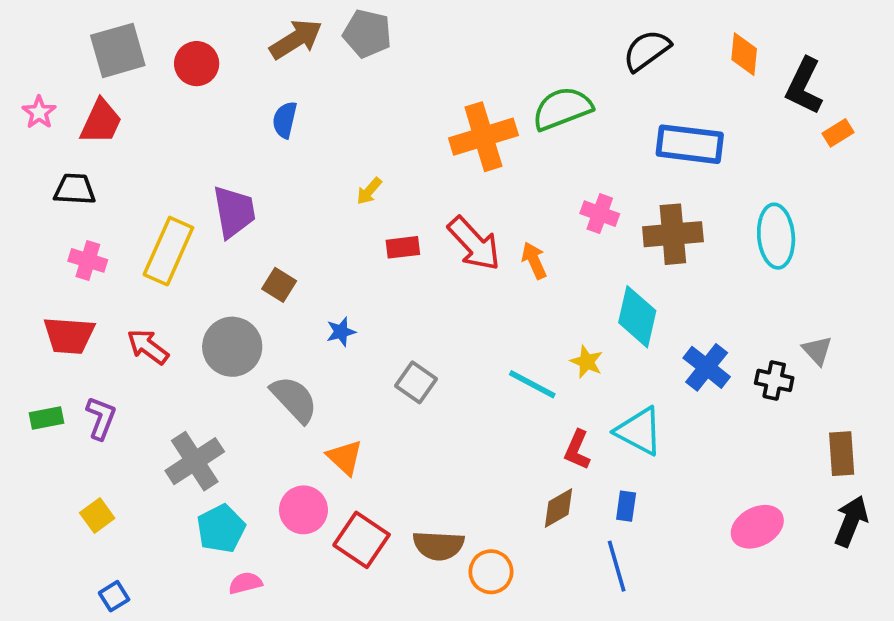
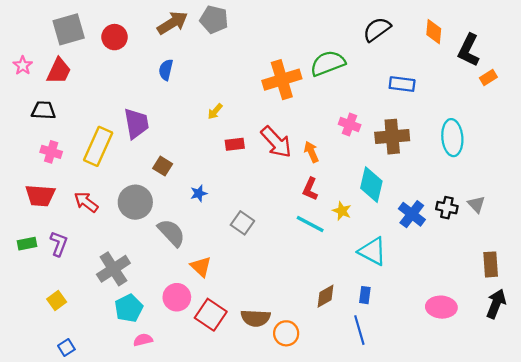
blue rectangle: (690, 144) -> (402, 84), size x0.7
black cross: (774, 380) -> (447, 208), moved
red L-shape: (577, 450) -> (310, 189), moved
pink ellipse: (757, 527) -> (441, 307), turned 32

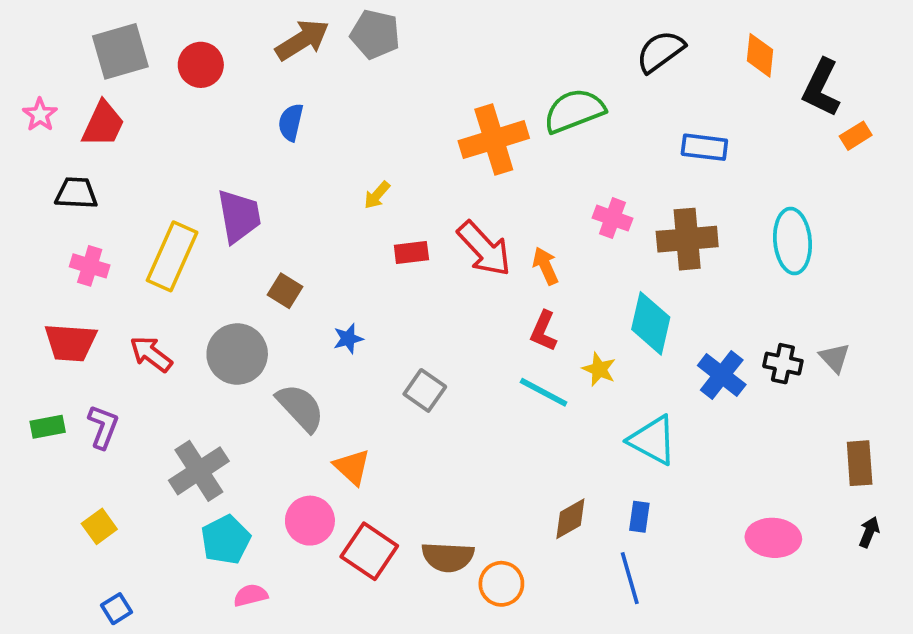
black arrow: (496, 304) -> (869, 532), size x0.6

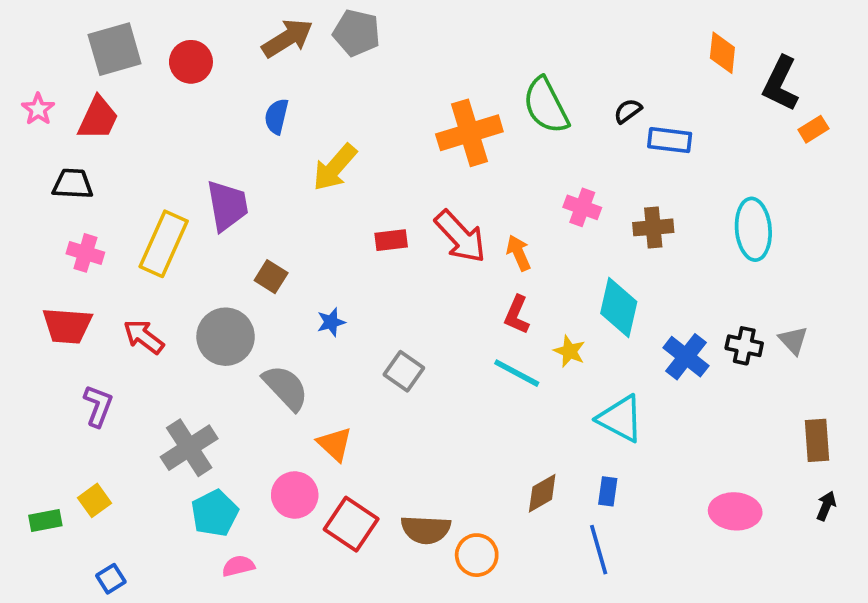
black semicircle: (660, 51) -> (628, 111), moved, size x0.6
green semicircle: (574, 111) -> (546, 106), turned -96
yellow arrow: (377, 195) -> (335, 167), moved, size x1.8
brown cross: (687, 239) -> (653, 227), size x0.7
green rectangle: (48, 427) -> (45, 520), moved

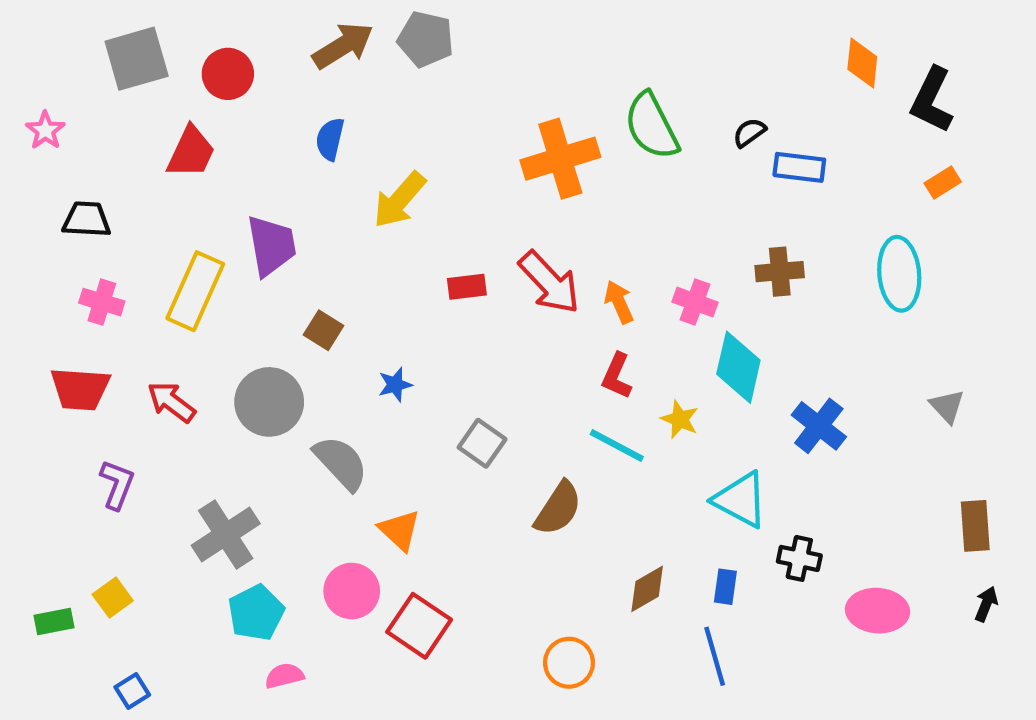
red trapezoid: (98, 118) -> (191, 152), moved
orange rectangle: (813, 129) -> (943, 183), moved
pink cross: (582, 207) -> (695, 302), moved
black cross: (744, 346) -> (799, 558), moved
brown semicircle: (426, 530) -> (558, 508), moved, turned -60

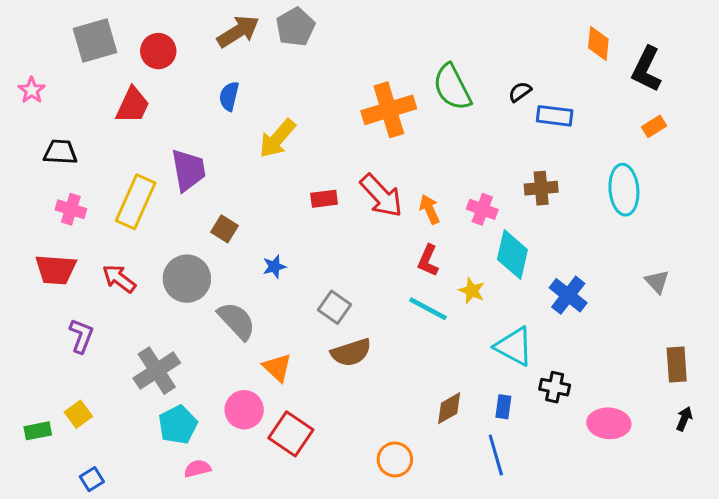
gray pentagon: (426, 39) -> (295, 27), turned 30
brown semicircle: (558, 508) -> (351, 352), moved, turned 39

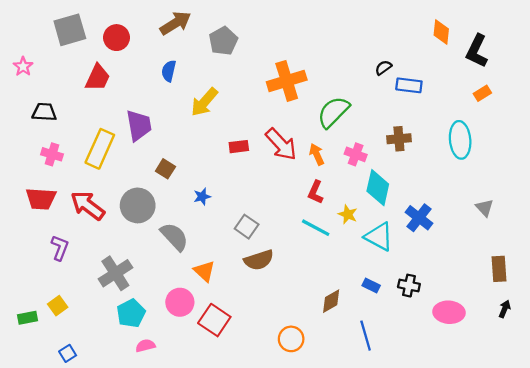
gray pentagon: (295, 27) -> (223, 41), moved
green semicircle: (452, 87) -> (333, 112), moved, turned 72
red arrow: (119, 279) -> (88, 205), size x1.4
cyan triangle: (514, 346) -> (379, 237), moved
blue rectangle: (503, 407) -> (371, 286), moved, turned -72

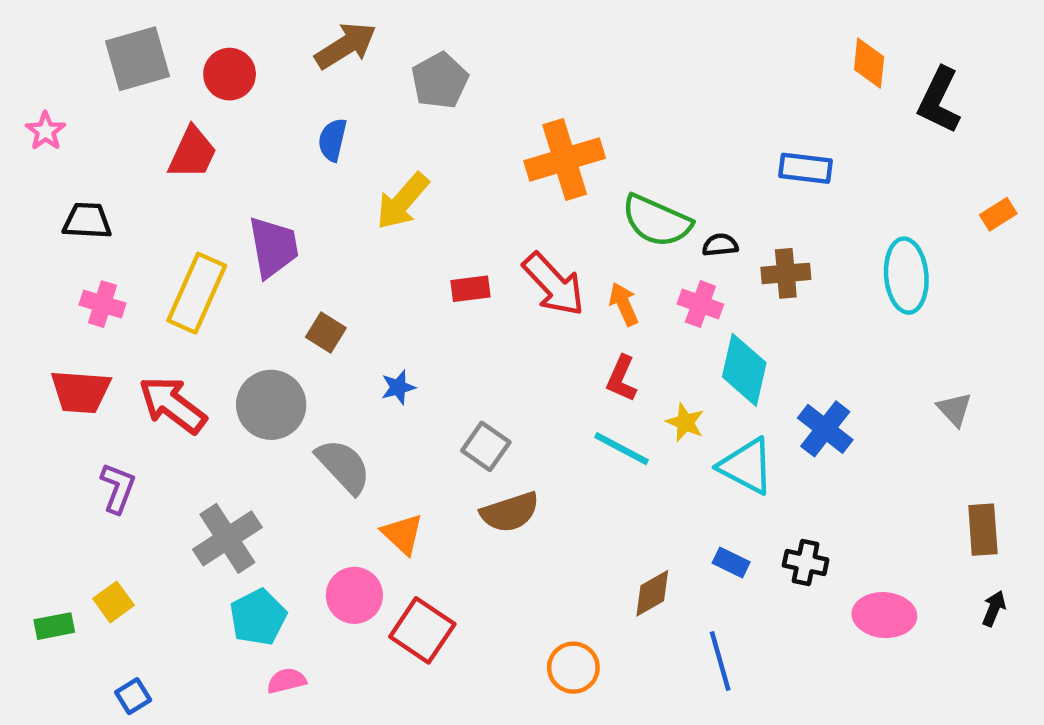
black semicircle: (383, 68) -> (720, 245), moved, turned 30
orange rectangle: (482, 93) -> (998, 214), moved
green semicircle: (333, 112) -> (657, 221), turned -111

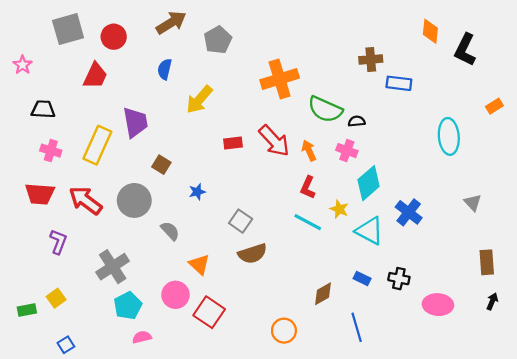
brown cross: (786, 273) -> (371, 59), moved
cyan diamond: (744, 370) -> (369, 183), turned 36
gray semicircle: (343, 466) -> (170, 231), size x0.7

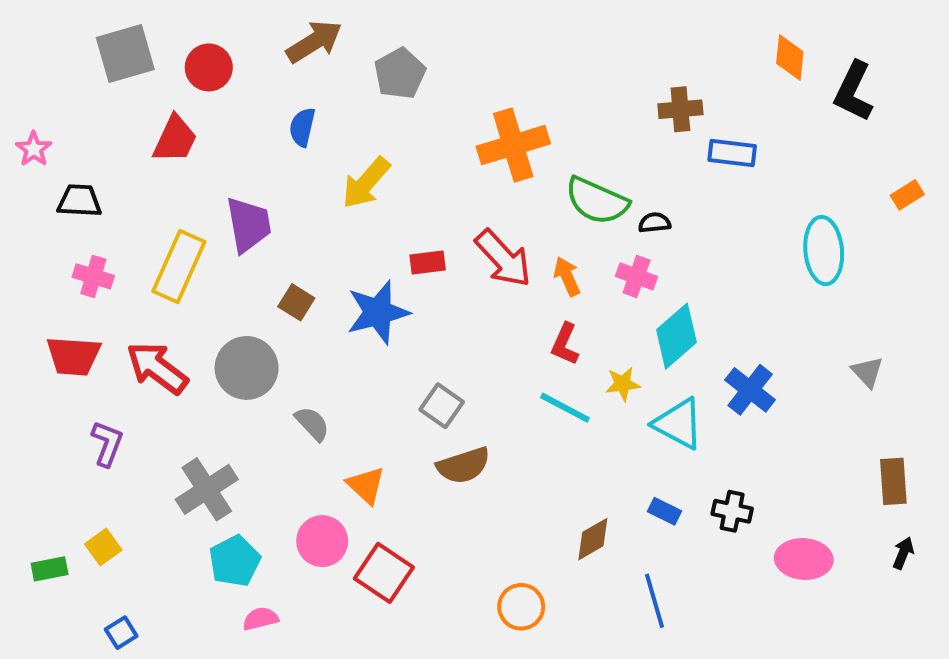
pink star: (23, 65) -> (34, 149), moved
blue star: (197, 192) -> (378, 312), moved, size x2.0
yellow star: (339, 209) -> (623, 384), turned -30

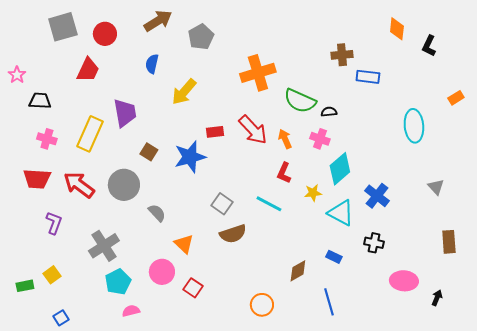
black L-shape: (854, 91) -> (429, 46), size x0.7
cyan line: (565, 408) -> (269, 204), moved
black cross: (732, 511) -> (374, 243), moved
black arrow: (903, 553) -> (437, 298), moved
red square: (384, 573) -> (193, 288), size x0.7

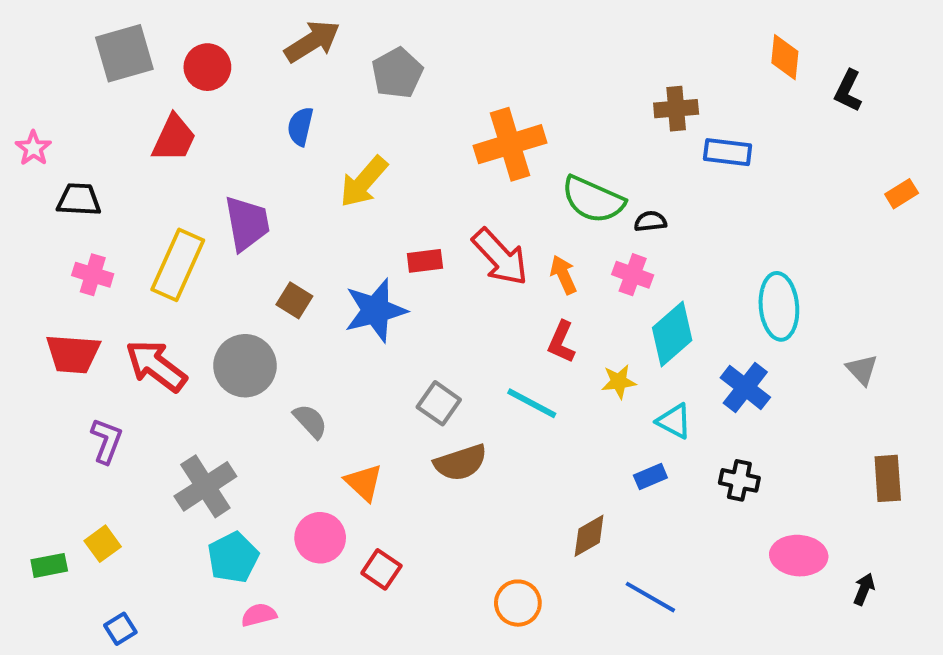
cyan ellipse: (414, 126) -> (779, 306), moved
cyan triangle: (341, 213) -> (674, 421), size x0.7
blue rectangle: (334, 257) -> (650, 476), moved, turned -49
blue line: (329, 302) -> (650, 597), turned -44

